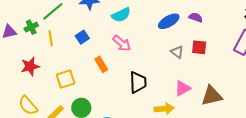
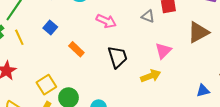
pink arrow: (122, 43) -> (106, 21), moved
yellow square: (66, 79) -> (46, 85), moved
brown triangle: (212, 96) -> (198, 32), moved

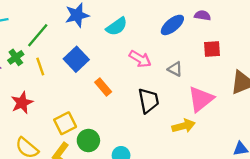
gray triangle: (148, 16) -> (175, 69), moved
blue square: (50, 28) -> (76, 59), size x1.5
pink triangle: (163, 51) -> (201, 99), size x1.4

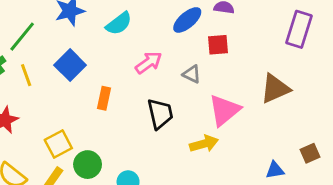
red square: (212, 49) -> (218, 45), moved
pink arrow: (140, 59) -> (149, 63), turned -65
orange rectangle: (103, 87) -> (104, 98), turned 54

